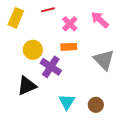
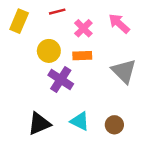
yellow circle: (33, 50) -> (49, 51), moved
black triangle: (27, 86) -> (39, 124), moved
cyan triangle: (67, 102) -> (80, 121), turned -36

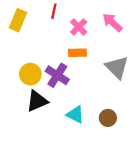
red line: (57, 12) -> (54, 11), turned -64
yellow circle: (49, 51) -> (30, 74), moved
black triangle: (39, 124) -> (37, 101), moved

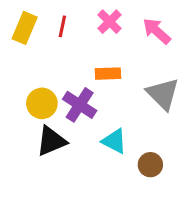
red line: (54, 11) -> (62, 26), moved
pink cross: (79, 27) -> (110, 22), moved
cyan triangle: (75, 115) -> (114, 141), moved

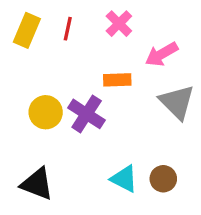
pink arrow: (157, 31) -> (162, 54), moved, turned -72
black triangle: (51, 141) -> (37, 184), moved, turned 44
cyan triangle: (114, 141) -> (124, 179), moved

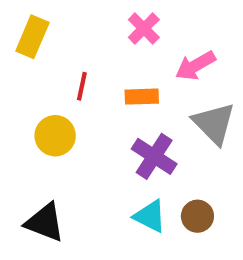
red line: (68, 29) -> (82, 86), moved
purple cross: (87, 114) -> (154, 156), moved

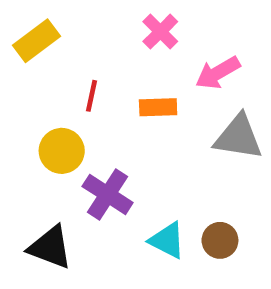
yellow rectangle: (32, 37) -> (36, 41), turned 30
gray triangle: (214, 123) -> (238, 137), turned -36
purple cross: (154, 156) -> (108, 194), moved

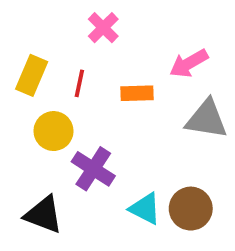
pink cross: (160, 32) -> (103, 28), moved
yellow rectangle: (36, 41) -> (32, 75), moved, turned -30
brown circle: (220, 240) -> (191, 209), size x1.4

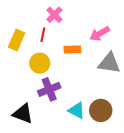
red line: (79, 83) -> (43, 35), moved
yellow circle: (54, 131) -> (40, 63), moved
purple cross: (93, 169) -> (49, 89), turned 35

